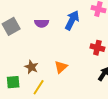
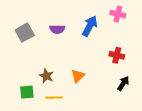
yellow line: (39, 87) -> (54, 98), turned 56

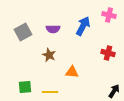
brown star: (46, 76) -> (49, 55), moved
orange triangle: (78, 76) -> (72, 72), turned 48
black arrow: (123, 83) -> (114, 91), moved

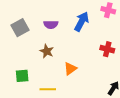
orange triangle: (72, 72) -> (70, 69), turned -40
green square: (25, 87) -> (22, 76), moved

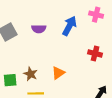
brown star: (47, 51) -> (31, 74), moved

